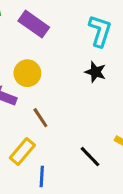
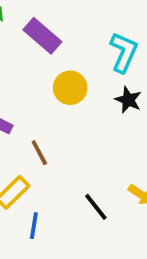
black star: (95, 72) -> (128, 100), moved
yellow circle: (27, 73) -> (70, 88), moved

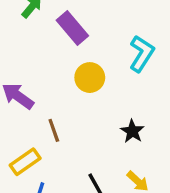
black star: (128, 100) -> (132, 131), moved

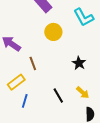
cyan L-shape: (142, 54) -> (84, 17), turned 120

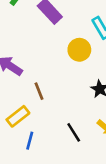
yellow circle: (53, 32) -> (79, 50), moved

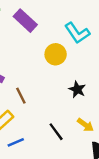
blue line: (30, 141) -> (16, 142), turned 56

